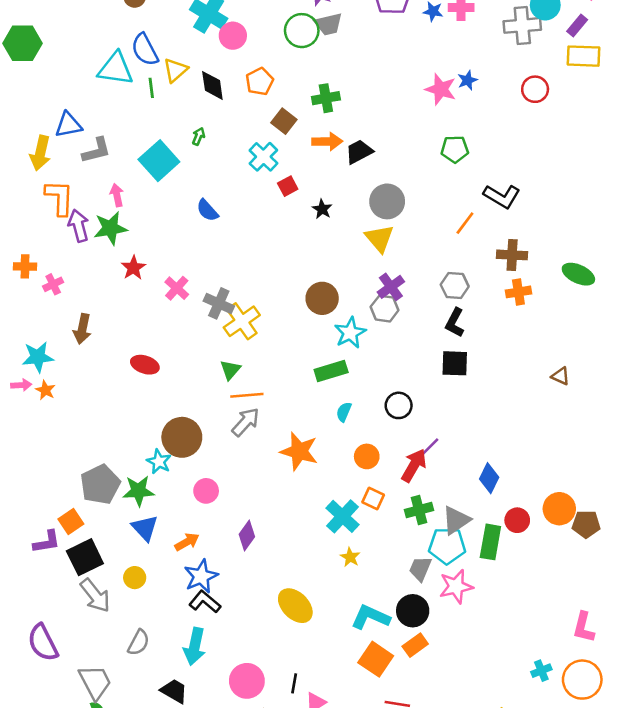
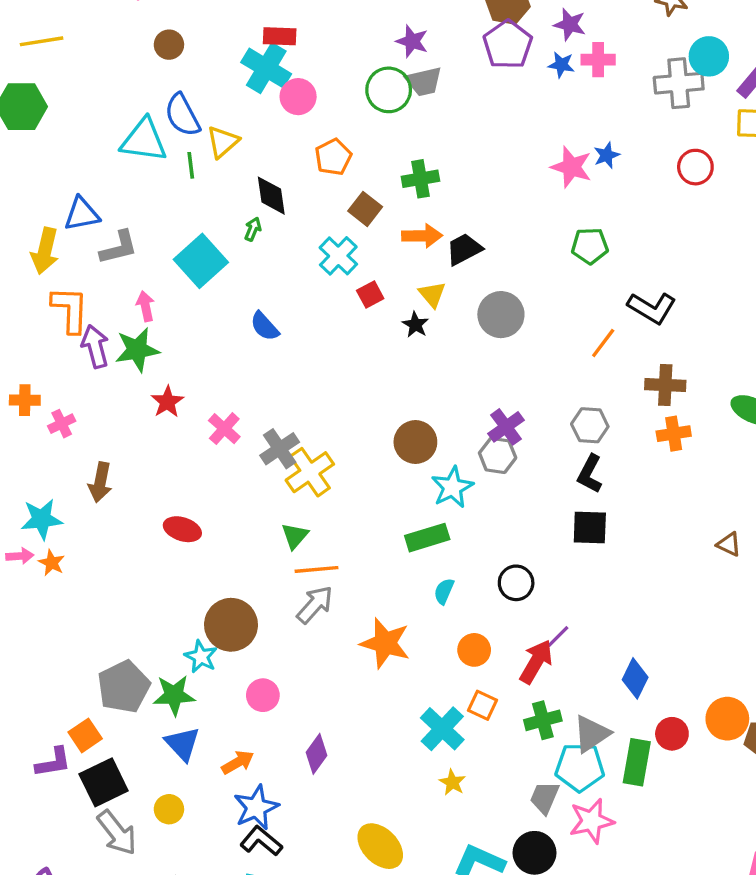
black diamond: (212, 85) -> (271, 196), moved
yellow triangle: (379, 238) -> (432, 294), moved, size x0.7
gray cross: (219, 303) -> (280, 449), turned 32

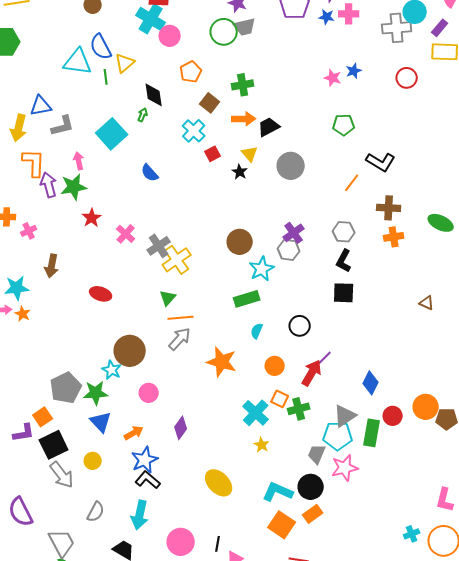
pink star: (571, 167) -> (333, 78), size x0.7
green cross: (543, 720) -> (299, 409), moved

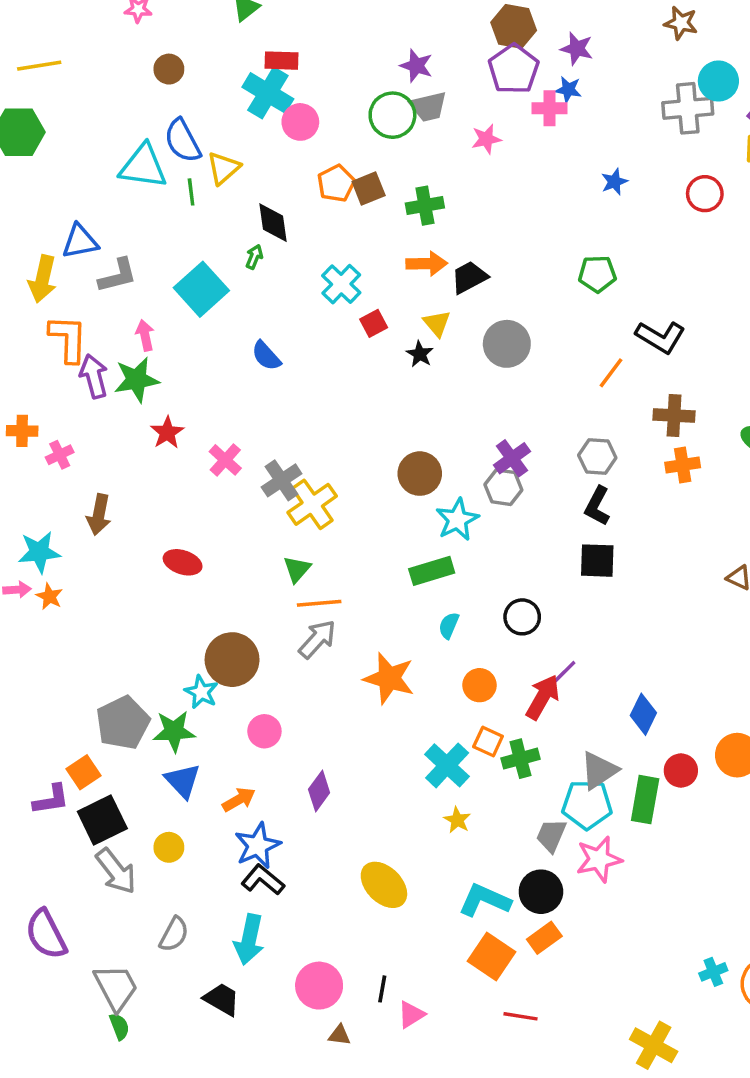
pink cross: (349, 14) -> (549, 108), moved
pink star: (333, 78) -> (486, 139), moved, turned -30
brown square: (210, 103) -> (369, 189), moved, turned 30

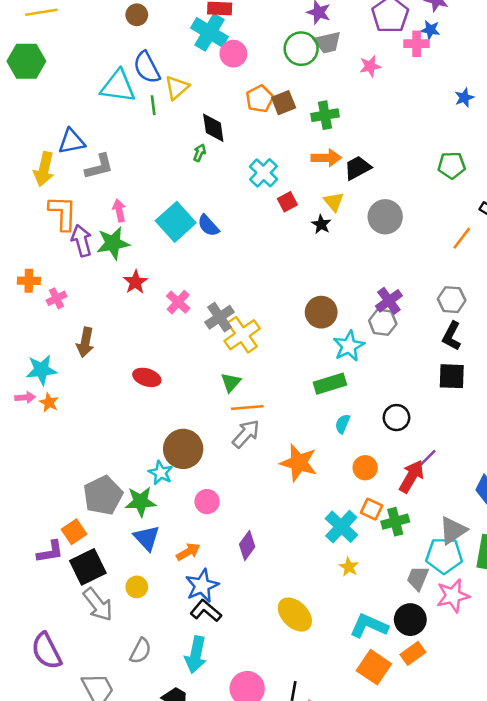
cyan square: (201, 289) -> (176, 222), moved

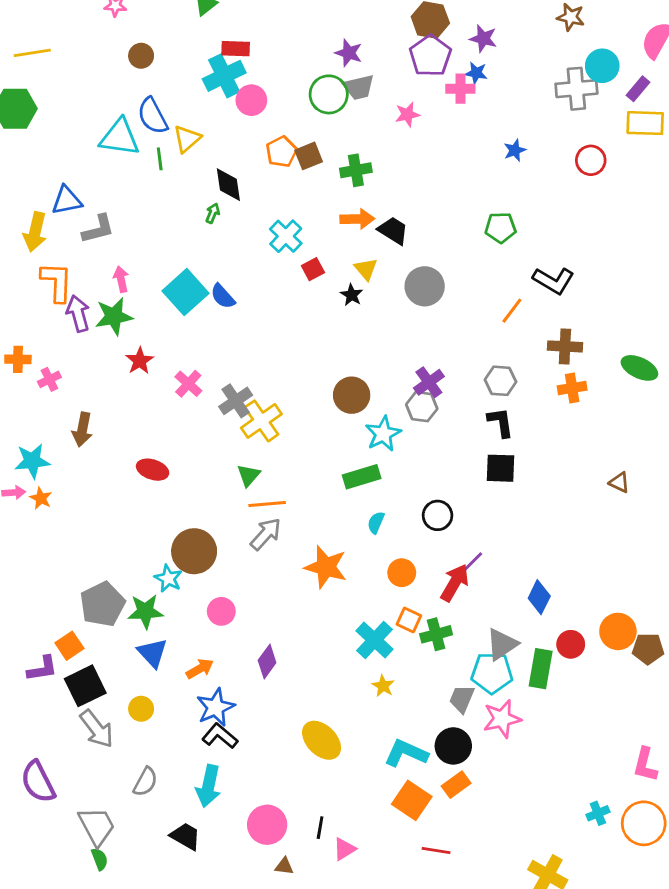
cyan cross: (210, 32) -> (224, 76), turned 33
black trapezoid: (358, 168) -> (393, 230), turned 60
black L-shape: (452, 336) -> (501, 422), turned 144

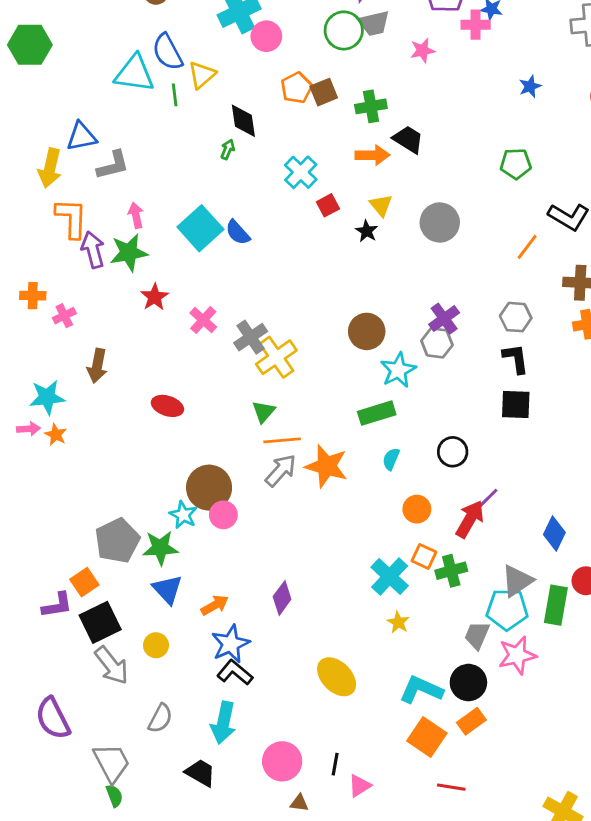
black trapezoid: (393, 230) -> (408, 139), moved
orange star: (326, 567) -> (327, 466), moved
pink circle: (221, 611) -> (223, 515), moved

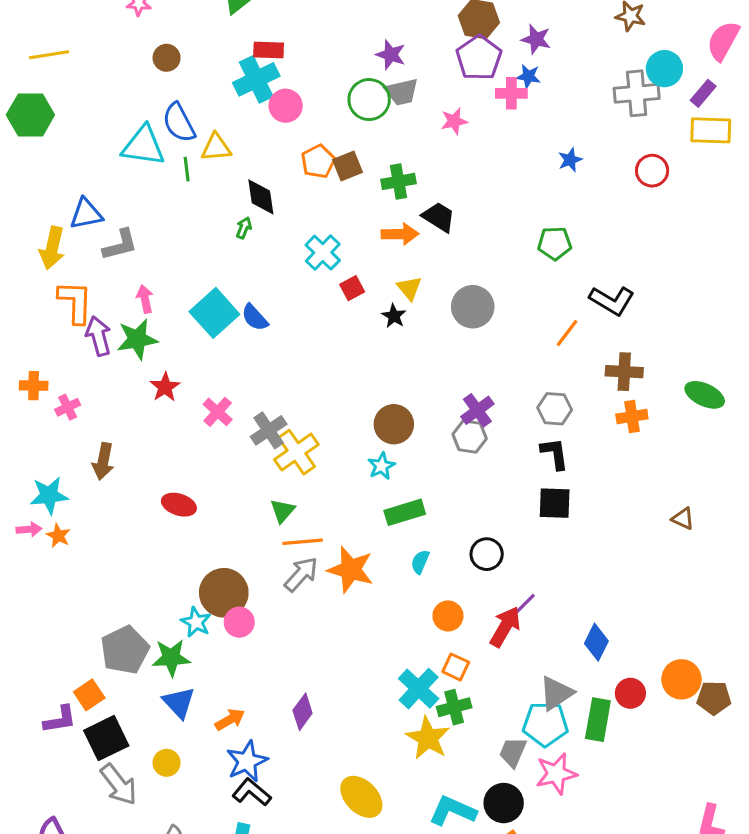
yellow triangle: (202, 75) -> (216, 147), turned 36
cyan star: (398, 370) -> (381, 466), moved, size x0.7
green cross: (451, 571) -> (454, 707), moved
yellow star: (398, 622) -> (428, 738), size x1.8

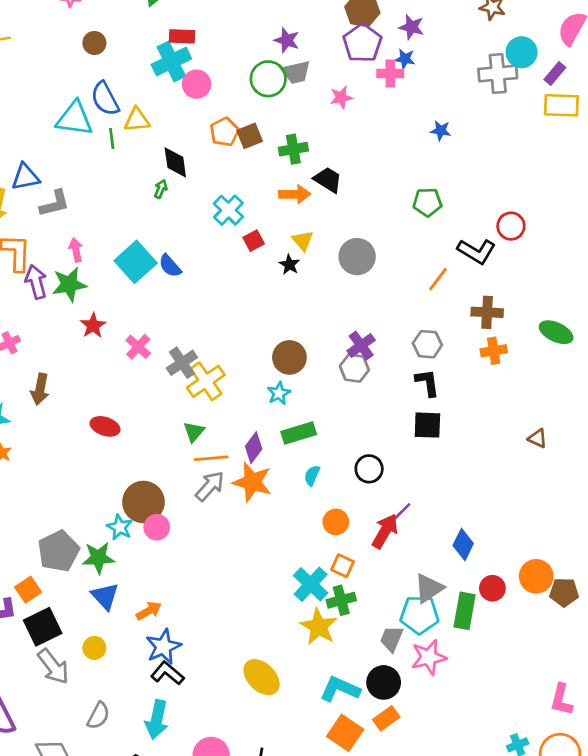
blue star: (570, 160) -> (441, 131), turned 30
red circle: (652, 171) -> (511, 226), moved
purple diamond: (303, 712) -> (254, 448), moved

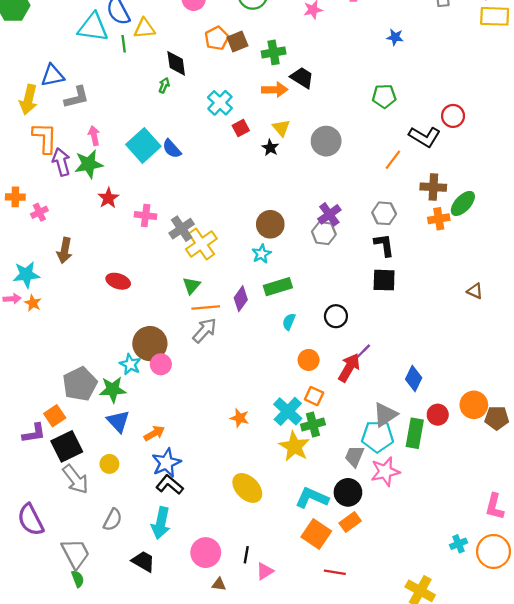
green ellipse: (556, 332) -> (463, 203), moved, turned -72
pink cross: (138, 347) -> (146, 216), turned -35
orange star: (252, 482) -> (240, 418), moved, size x0.6

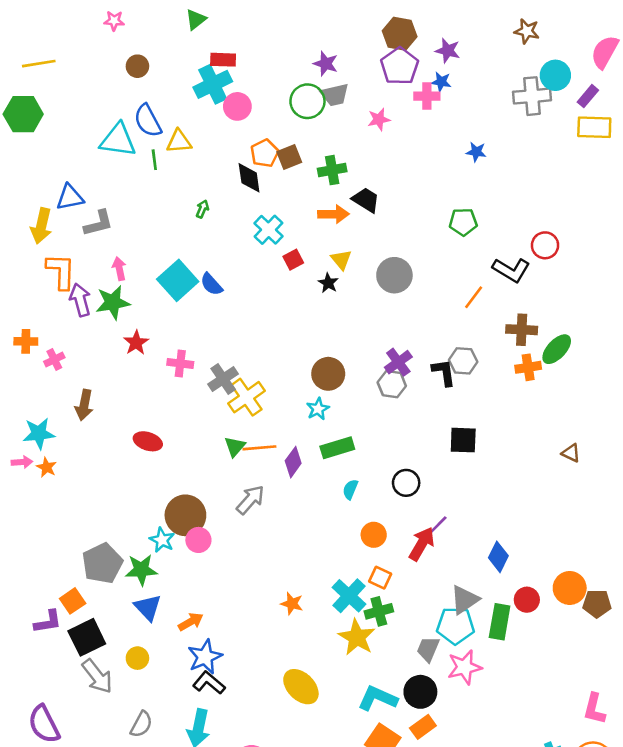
black diamond: (176, 63) -> (249, 178), moved
black L-shape: (384, 245) -> (444, 373), moved
orange line: (206, 307) -> (259, 448), moved

